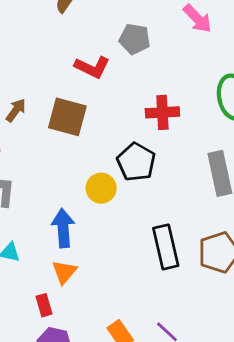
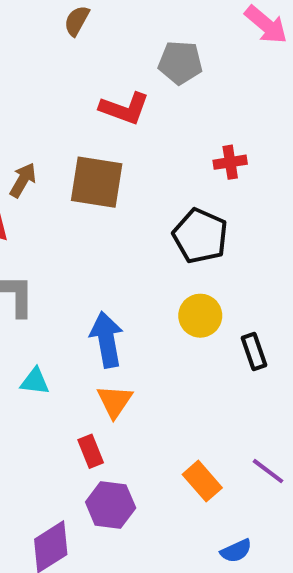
red cross: (162, 112) -> (230, 162), size x0.7
yellow circle: (101, 188) -> (200, 316), moved
black rectangle: (166, 247) -> (254, 352), size x0.6

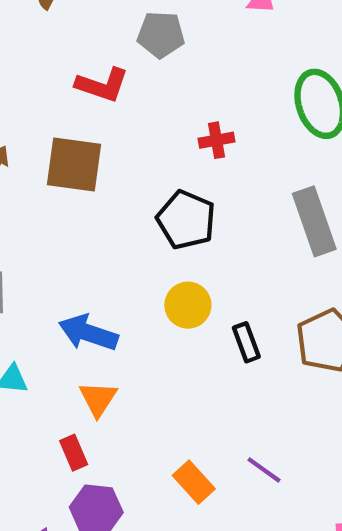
blue arrow: (107, 340) -> (88, 333), turned -60

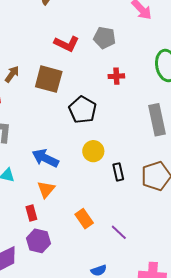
gray pentagon: (161, 35) -> (104, 38), moved
black pentagon: (186, 220) -> (83, 110), moved
orange rectangle: (194, 482) -> (84, 219), moved

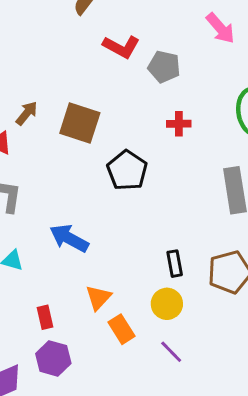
red L-shape: (67, 44) -> (121, 47), moved
yellow circle: (93, 151) -> (167, 304), moved
orange triangle: (46, 189) -> (98, 297), moved

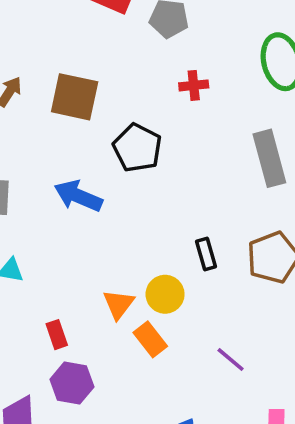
blue arrow: (69, 238) -> (78, 196), moved
yellow circle: (167, 304) -> (165, 294), moved
purple line: (171, 352) -> (231, 360), moved

